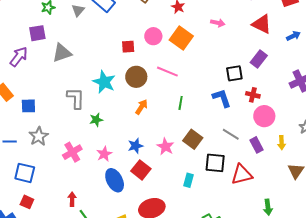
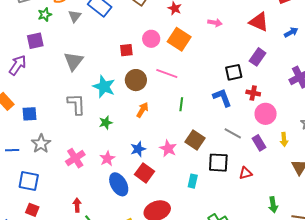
gray triangle: (62, 53) -> (74, 61), moved, turned -30
green star: (96, 120) -> (106, 123), moved
red triangle: (242, 175) -> (246, 173), size x0.6

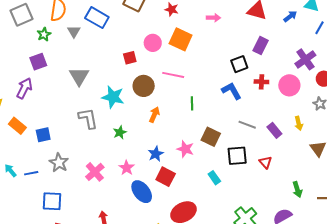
pink circle: (266, 114) -> (289, 85), moved
red triangle: (246, 173) -> (266, 162), turned -48
cyan rectangle: (193, 181) -> (214, 178), turned -40

